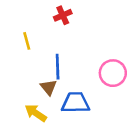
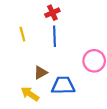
blue line: (58, 67) -> (55, 36), moved
brown triangle: (49, 87) -> (41, 73), turned 40

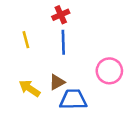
brown triangle: (41, 73) -> (57, 82), moved
yellow arrow: (30, 94) -> (30, 88), moved

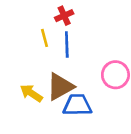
yellow line: (26, 40) -> (44, 38), moved
brown triangle: (57, 82) -> (60, 87), size x1.6

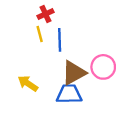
red cross: (64, 16) -> (46, 14), moved
brown triangle: (60, 87) -> (74, 73), moved

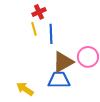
yellow arrow: (28, 83) -> (25, 89), moved

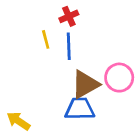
red cross: (39, 12) -> (69, 16), moved
yellow arrow: (25, 89) -> (18, 121), moved

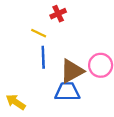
yellow line: (46, 39) -> (39, 33), turned -49
blue line: (69, 46) -> (43, 57), moved

